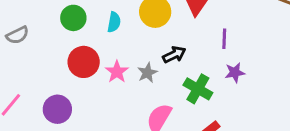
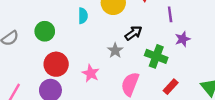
green circle: (73, 18) -> (45, 31), moved
red circle: (84, 62) -> (56, 64), moved
pink star: (117, 72) -> (91, 73), moved

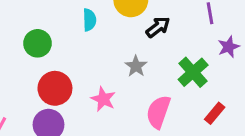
black arrow: (134, 33) -> (158, 27), moved
green cross: (156, 56) -> (193, 72), turned 30

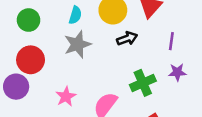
gray star: (136, 66) -> (78, 44), moved, size x1.5
pink star: (103, 99) -> (66, 97), moved

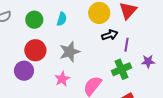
cyan semicircle: (75, 15) -> (62, 19), moved
purple line: (171, 41) -> (126, 45), moved
gray star: (78, 44) -> (70, 52), moved

